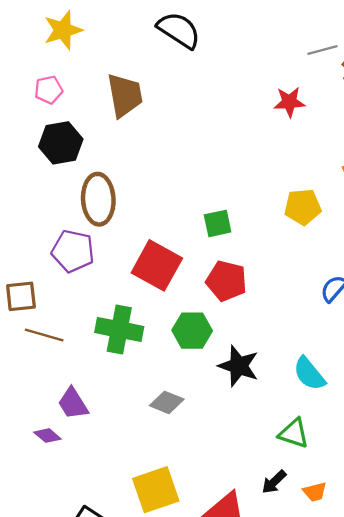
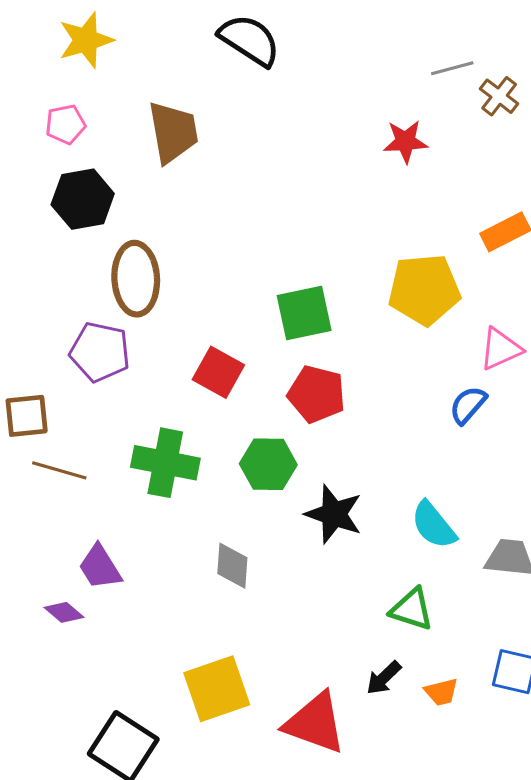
yellow pentagon: (303, 207) -> (424, 290), size x1.4
green square: (218, 223) -> (304, 313), size x1.4
red square: (157, 265) -> (218, 372), size x0.7
gray diamond: (167, 402) -> (232, 566), turned 72

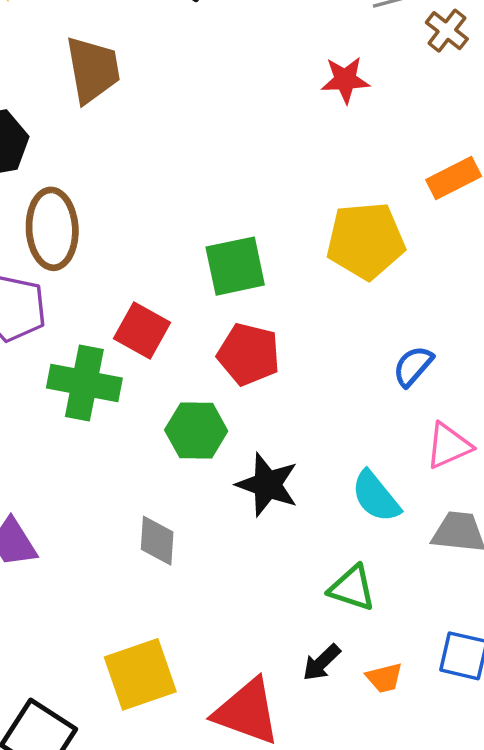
pink triangle: (501, 349) -> (449, 446), moved
green cross: (165, 463) -> (84, 383), moved

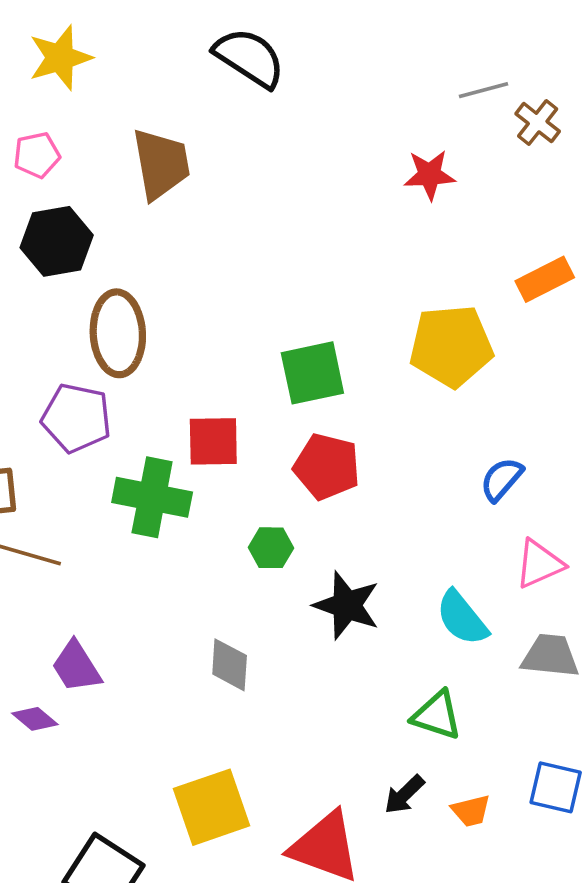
red square: (142, 330) -> (213, 441), turned -30
green hexagon: (196, 430) -> (271, 548), size x0.7

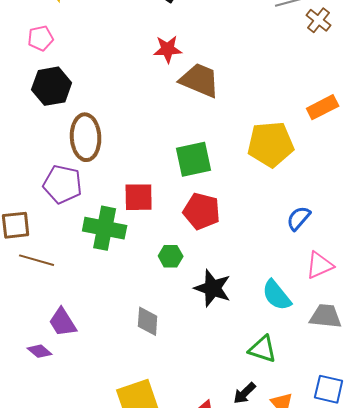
brown trapezoid: (161, 164) -> (200, 80), moved, turned -57
red star: (430, 175) -> (168, 49), moved

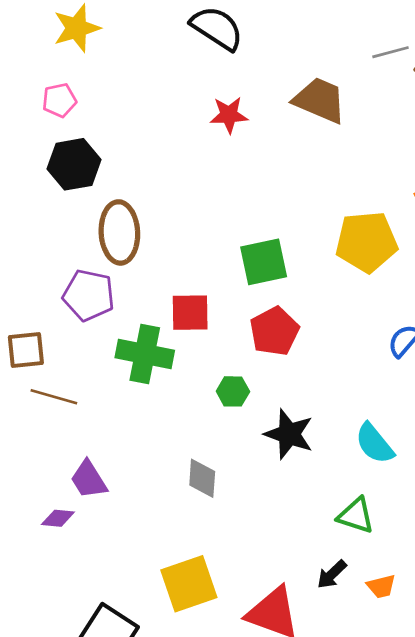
brown trapezoid: (200, 80) -> (320, 100), moved
red pentagon: (202, 211) -> (274, 331), turned 30
purple diamond: (40, 351) -> (58, 518), turned -35

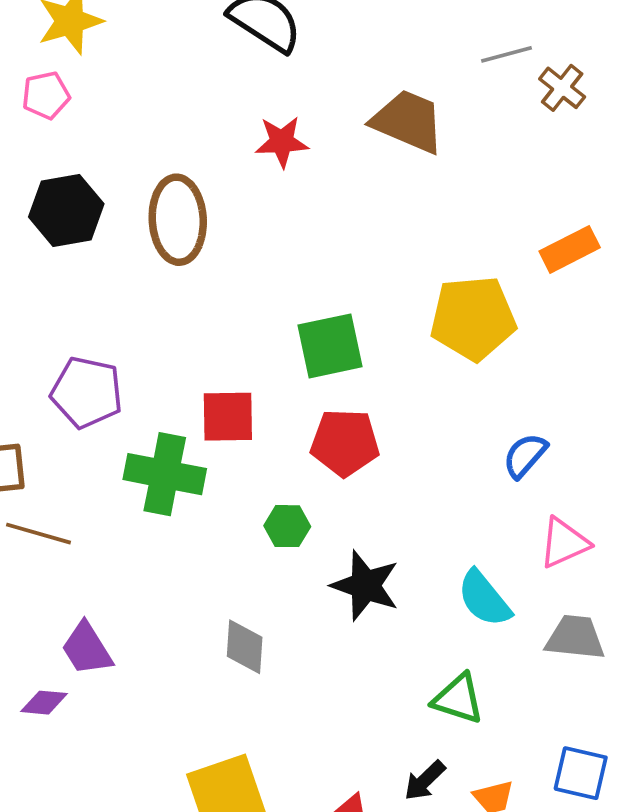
pink pentagon: (59, 100) -> (46, 95), moved
brown ellipse: (119, 232) -> (178, 220), moved
red pentagon: (274, 331) -> (345, 443), turned 30

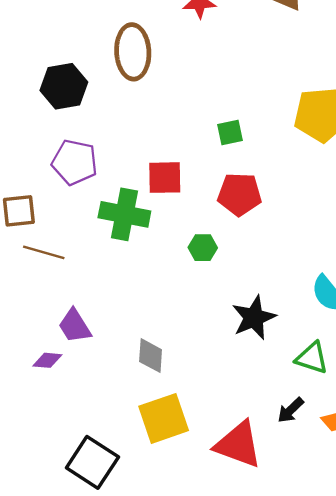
black hexagon: (66, 210) -> (64, 86), moved
green square: (330, 346) -> (230, 133), size x0.6
black star: (365, 586) -> (254, 318), moved, turned 30
gray diamond: (245, 647) -> (151, 356), moved

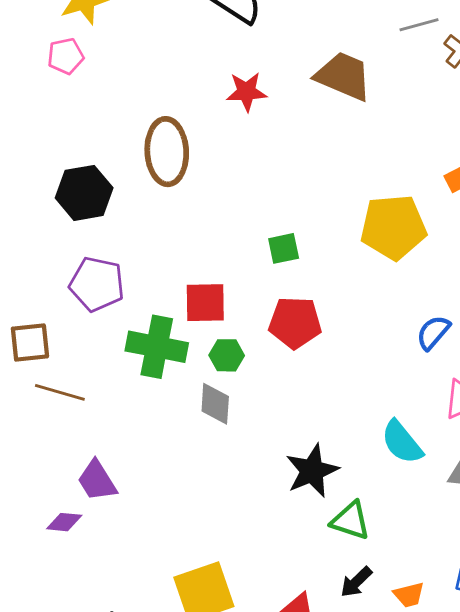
green hexagon: (203, 248) -> (227, 355), moved
gray diamond: (151, 356) -> (215, 404), moved
green triangle: (312, 358) -> (351, 521), moved

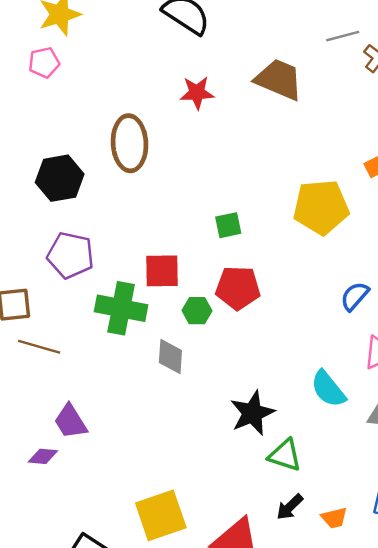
green hexagon: (227, 355) -> (197, 311), moved

